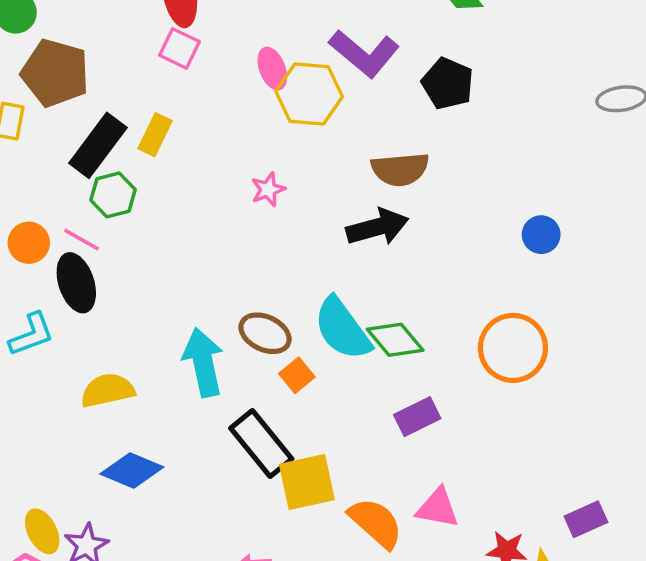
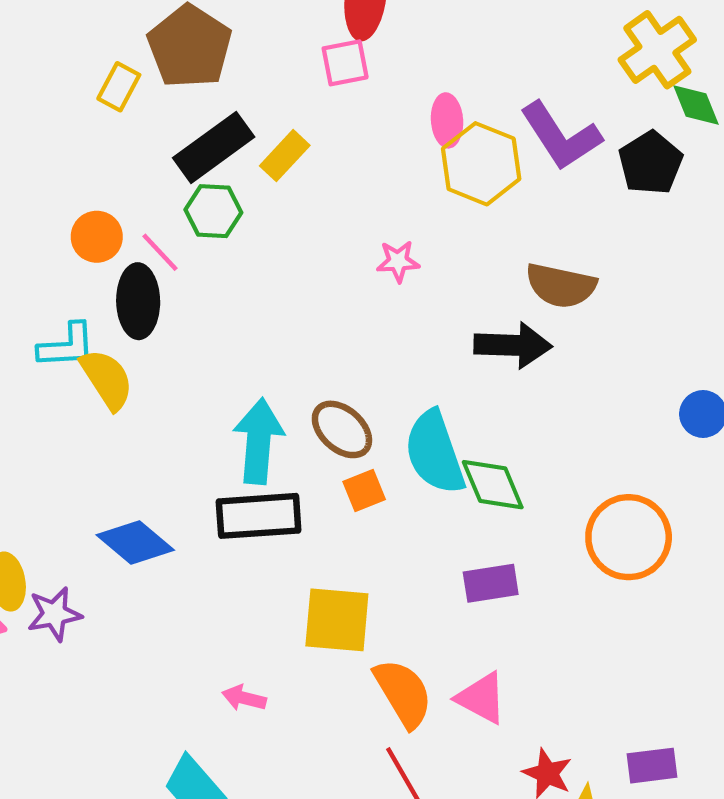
pink square: (179, 48) -> (345, 63), turned 36
black pentagon: (448, 84) -> (651, 163), moved
yellow semicircle: (108, 390) -> (107, 379), moved, turned 52
black rectangle: (261, 443) -> (259, 516), moved, turned -72

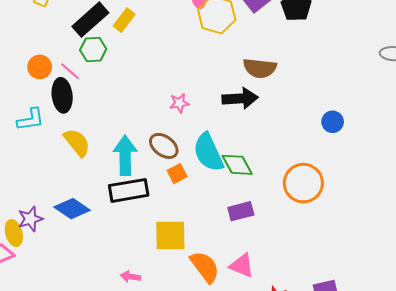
pink star: (398, 261) -> (179, 103), moved
yellow semicircle: (107, 379) -> (77, 142), moved
purple star: (54, 614) -> (30, 219), moved

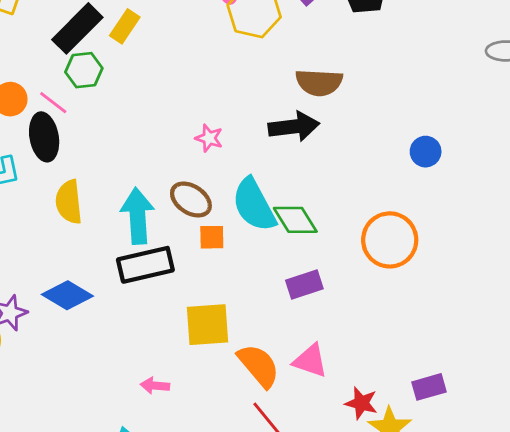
pink star: (179, 103) -> (209, 138), turned 30
yellow semicircle: (77, 142) -> (69, 202), turned -144
orange square: (177, 174) -> (212, 237), turned 30

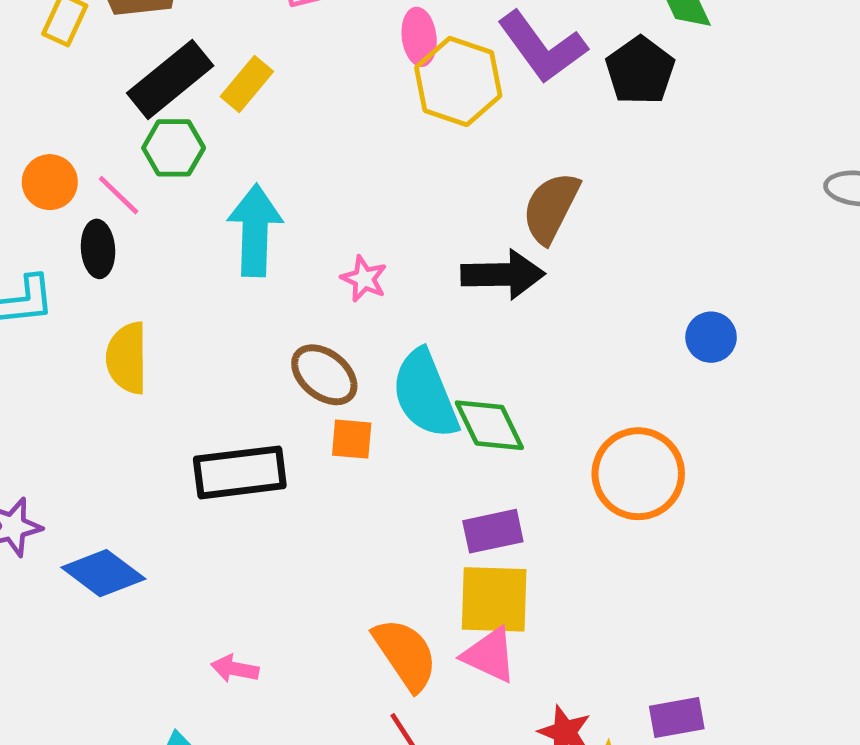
brown semicircle: (319, 82) -> (551, 208), turned 108
black ellipse: (44, 137) -> (98, 249), size x0.7
cyan arrow: (138, 216) -> (255, 230), moved
blue diamond: (67, 295) -> (103, 573), moved
yellow square: (208, 325) -> (494, 599), moved

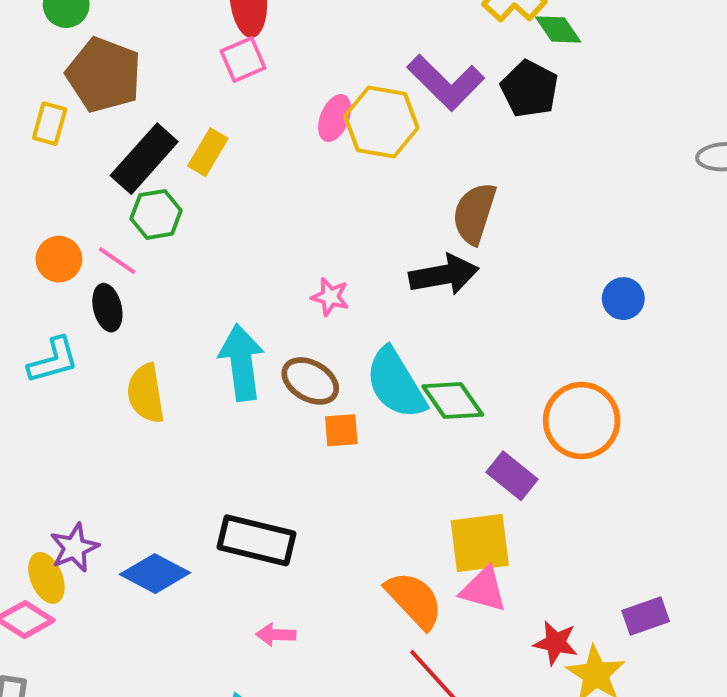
pink ellipse: (419, 37) -> (335, 118), moved, turned 39
cyan arrow: (255, 230) -> (242, 362), moved
black rectangle: (240, 472) -> (256, 540), moved, turned 30
purple rectangle: (493, 531) -> (512, 476), moved, turned 60

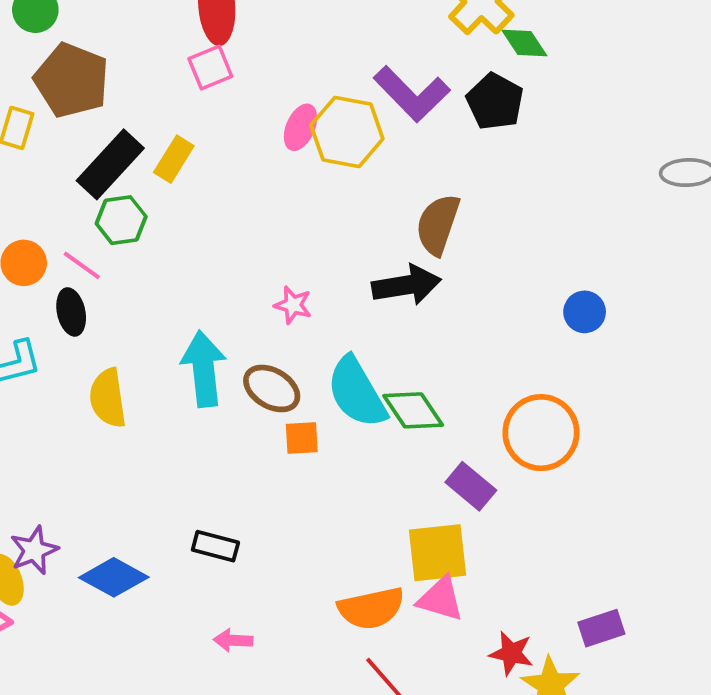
black rectangle: (256, 540) -> (215, 546), size x0.6
orange semicircle: (414, 600) -> (371, 608), turned 120

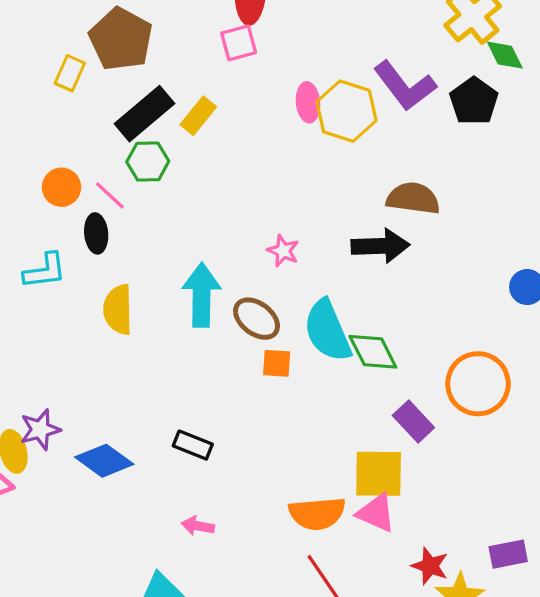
pink ellipse: (300, 127) -> (308, 102), turned -36
brown semicircle: (438, 225) -> (413, 198), turned 72

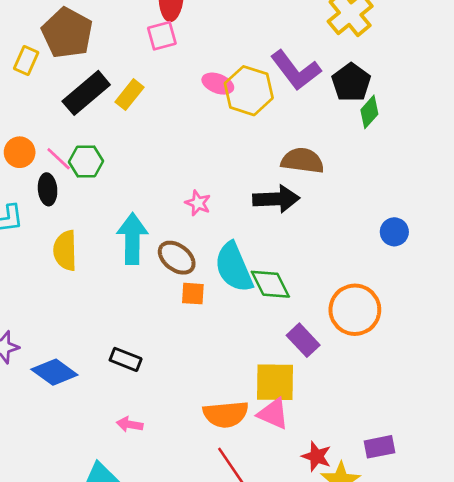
green diamond: (505, 55) -> (369, 112), moved, turned 68
pink ellipse: (308, 102) -> (218, 84), turned -64
green hexagon: (148, 162) -> (86, 161), moved

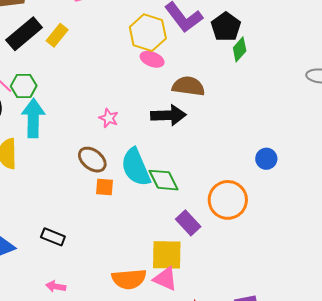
pink ellipse: (218, 84) -> (152, 59), moved
blue circle: (394, 232) -> (266, 159), moved
cyan arrow: (132, 239) -> (33, 118), moved

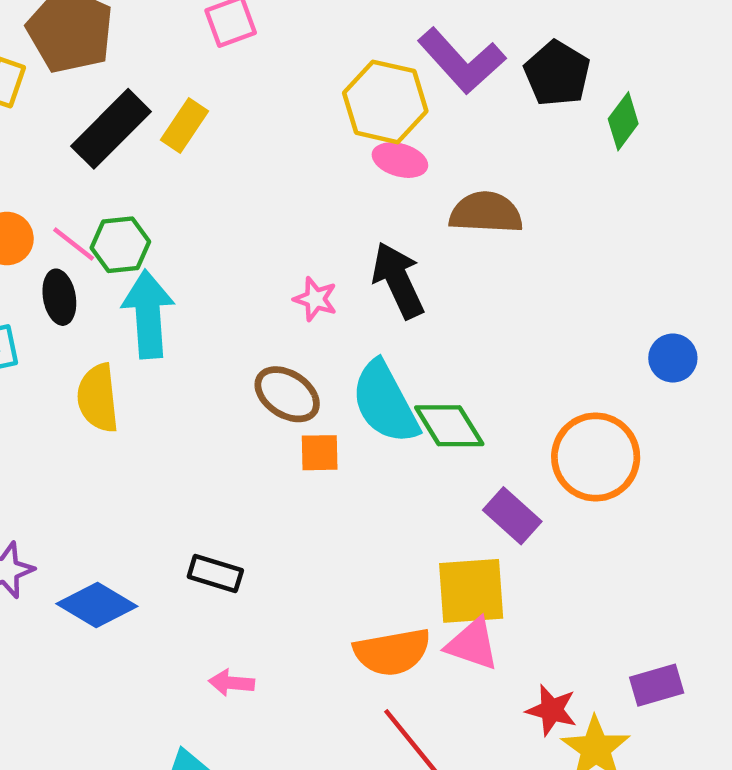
green diamond: (240, 49) -> (623, 121), moved
black arrow: (168, 115) -> (398, 280), moved, turned -108

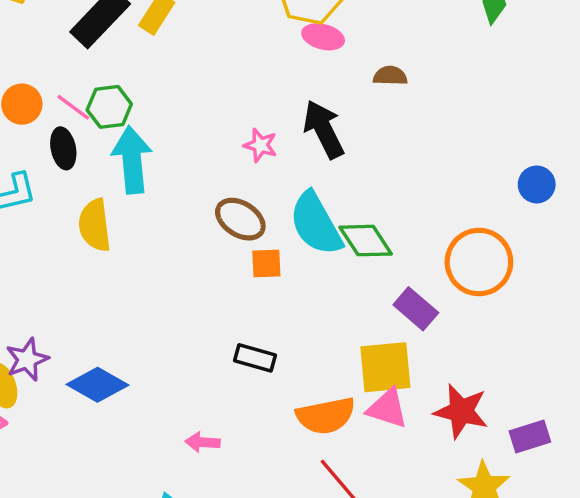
brown semicircle: (486, 213) -> (390, 76), size x0.6
black rectangle: (215, 573) -> (255, 358), moved
red star: (552, 710) -> (461, 411), moved, size x1.4

